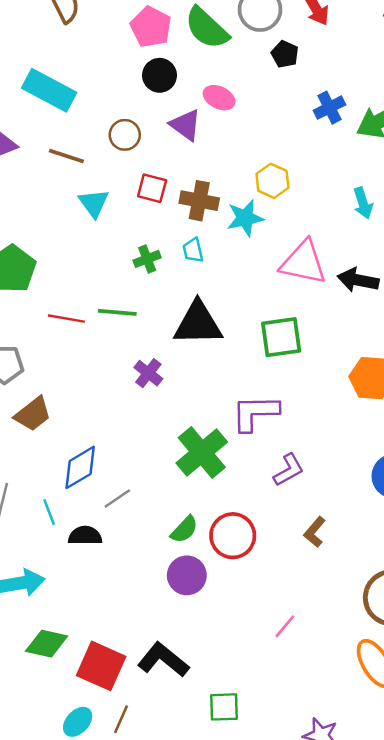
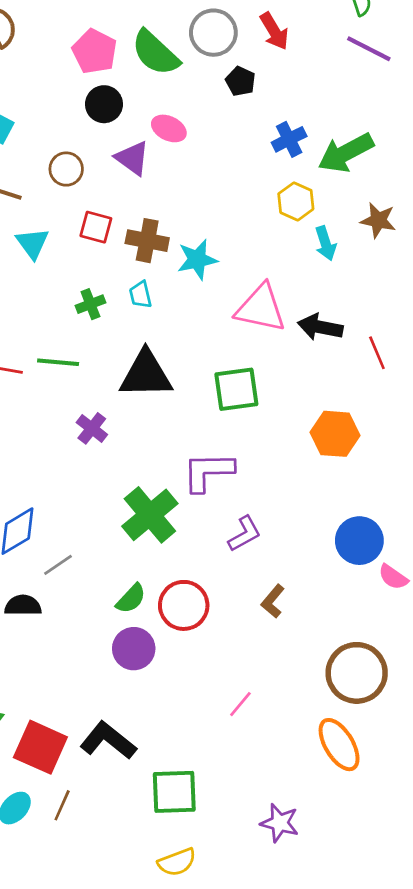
yellow hexagon: (272, 181) -> (296, 201), moved
green square: (224, 707) -> (174, 792), size x1.4

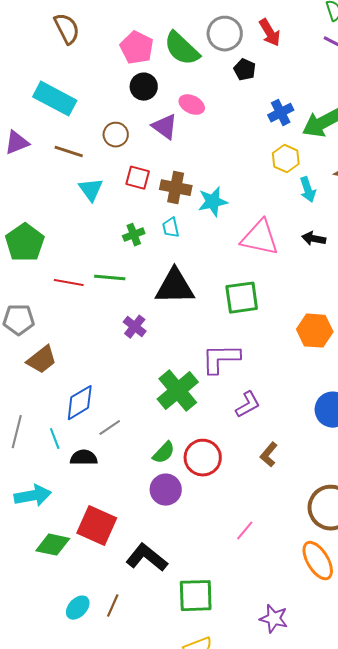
black arrow: (320, 327) -> (314, 239), moved, size x0.7
red square: (40, 747) -> (97, 526), moved

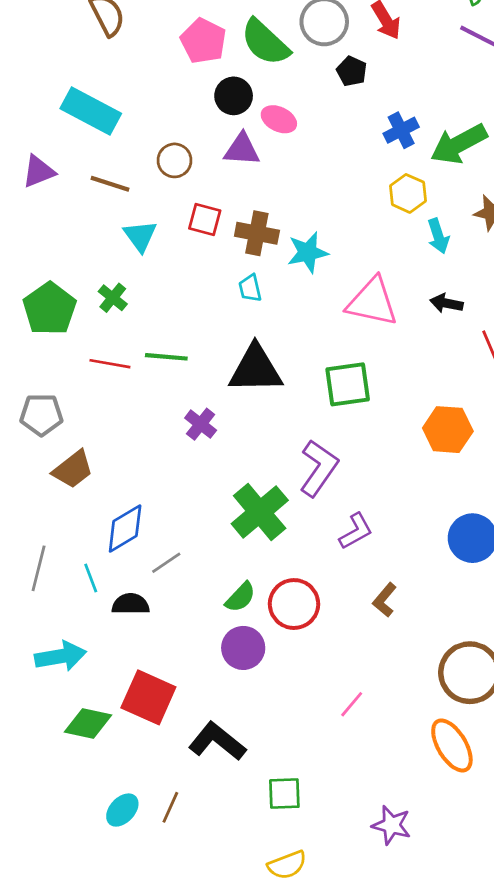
black circle: (144, 87) -> (234, 96), moved
purple triangle: (165, 127) -> (242, 149), turned -32
green cross: (134, 235) -> (113, 298), moved, turned -30
purple L-shape: (221, 359) -> (319, 468), turned 126
green square: (196, 596) -> (284, 794), size x0.7

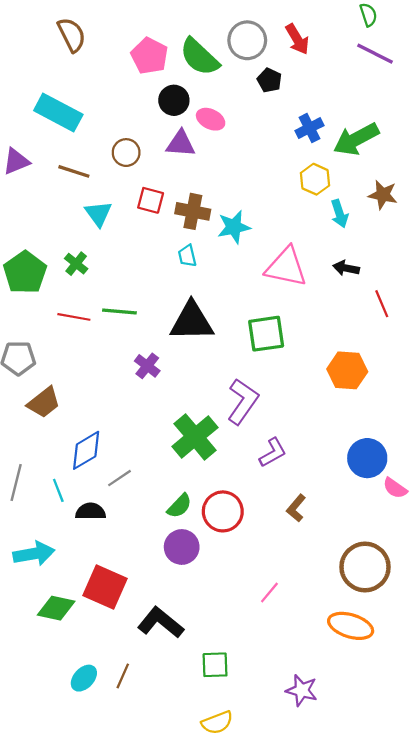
orange ellipse: (452, 745) -> (351, 626), turned -42

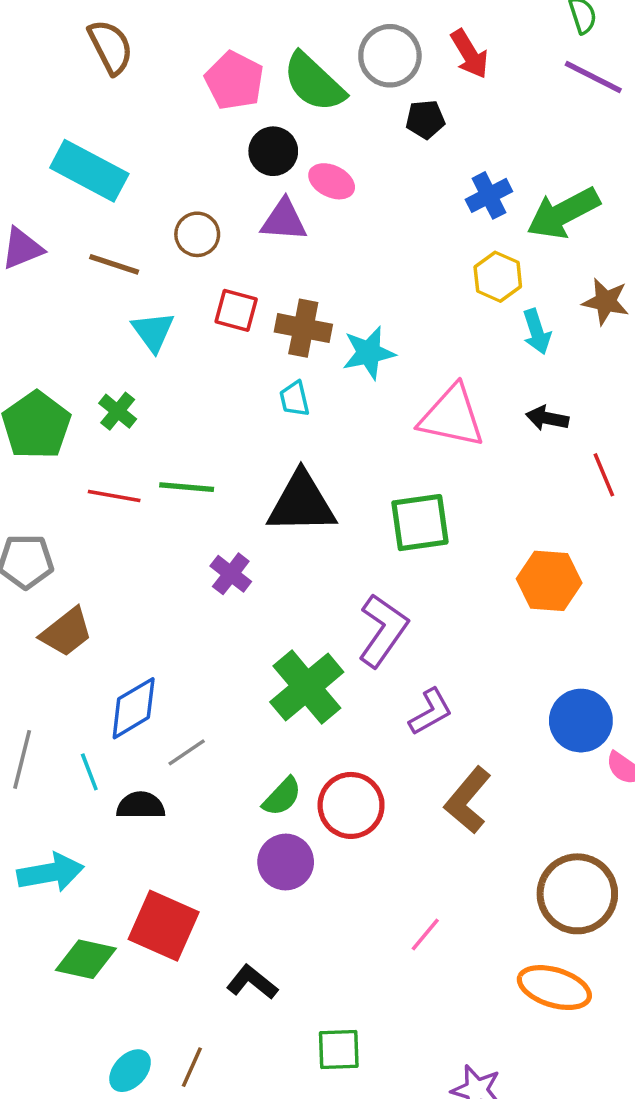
black pentagon: (269, 80) -> (425, 119), turned -30
brown L-shape: (296, 508) -> (468, 800), size x1.5
black L-shape: (161, 623) -> (252, 982), size x0.7

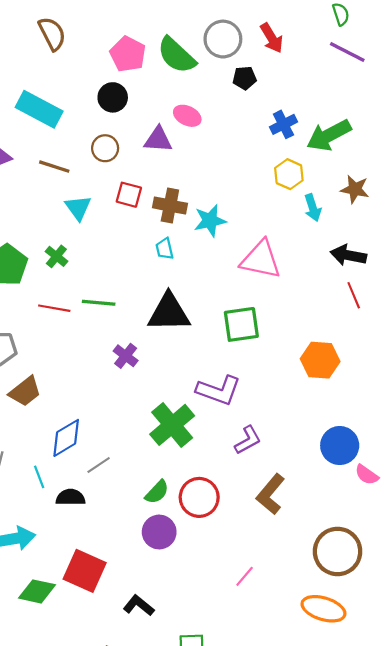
black circle: (273, 151) -> (113, 97), moved
black arrow: (547, 418) -> (348, 255), moved, size x1.4
purple L-shape: (383, 630) -> (219, 390), turned 75

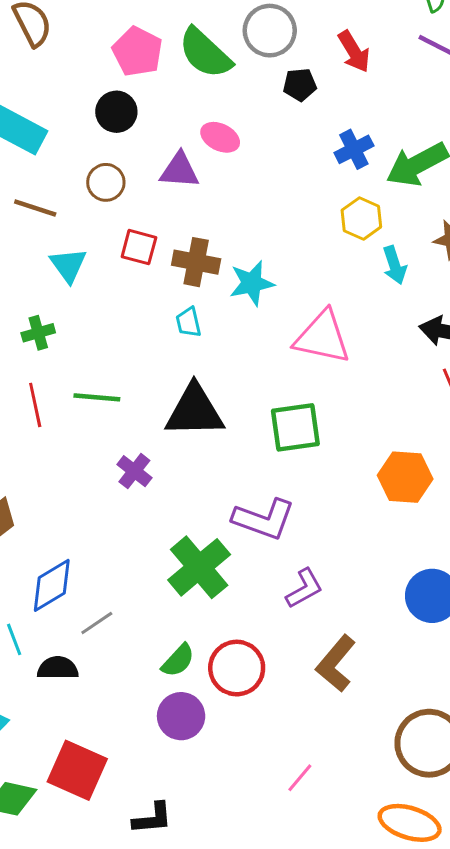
red arrow: (272, 38) -> (354, 52), moved
green cross: (56, 256) -> (38, 333), turned 35
red line: (54, 308) -> (35, 405), turned 68
black L-shape: (139, 606) -> (152, 818), turned 136

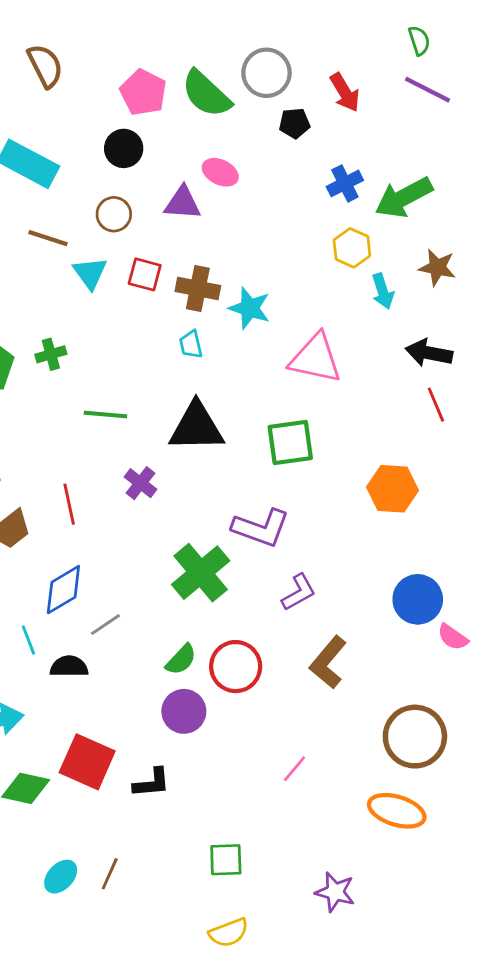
cyan triangle: (68, 265) -> (90, 273), moved
cyan star: (252, 283) -> (250, 308), turned 30
red line: (35, 405) -> (69, 504), moved
black L-shape: (152, 818) -> (152, 783), moved

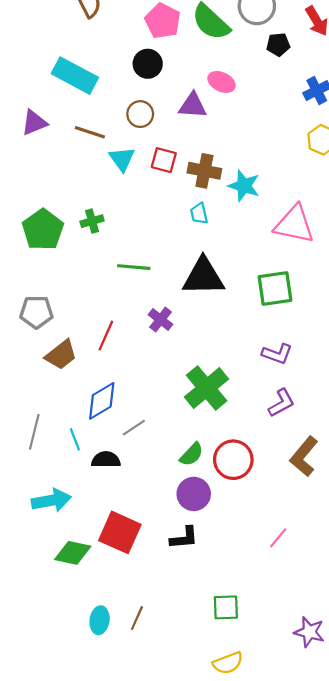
red line: (69, 504) -> (106, 336), turned 36
purple L-shape: (261, 528) -> (277, 354), moved, size x0.7
black L-shape: (152, 783) -> (184, 538), moved
cyan ellipse: (61, 877) -> (100, 620), turned -35

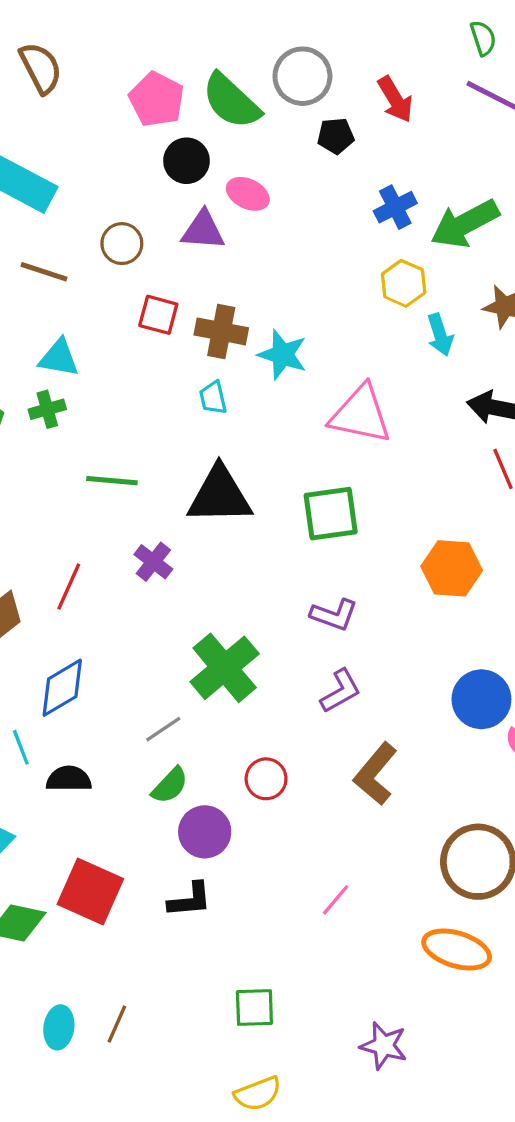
black circle: (148, 64) -> (186, 161), moved
cyan triangle: (122, 159) -> (59, 358), moved, turned -44
gray line: (134, 428) -> (163, 729), moved
green semicircle: (192, 454) -> (170, 785), moved
red circle: (233, 460) -> (266, 779), size x0.7

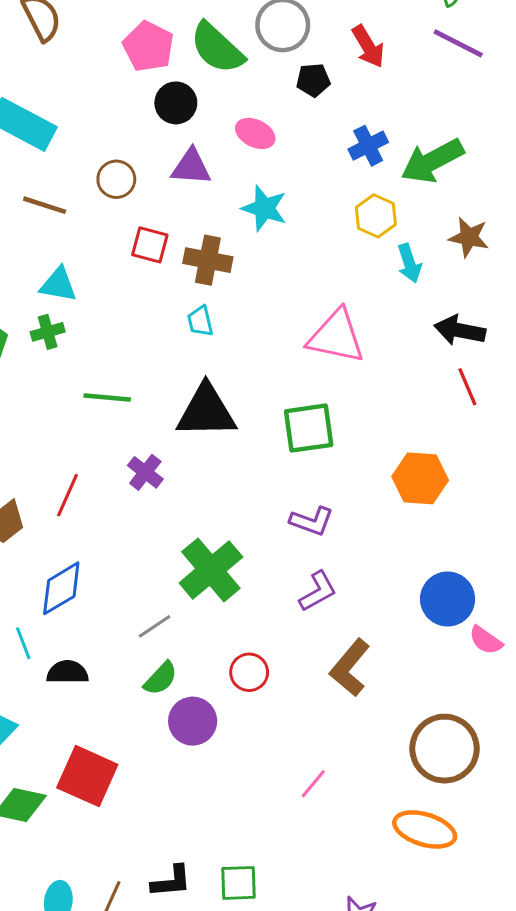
pink ellipse: (248, 194) -> (255, 133), moved
cyan star: (283, 355) -> (264, 208), moved
black L-shape: (190, 900) -> (171, 881), moved

